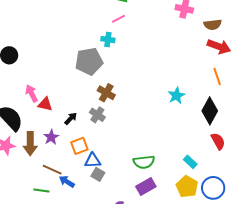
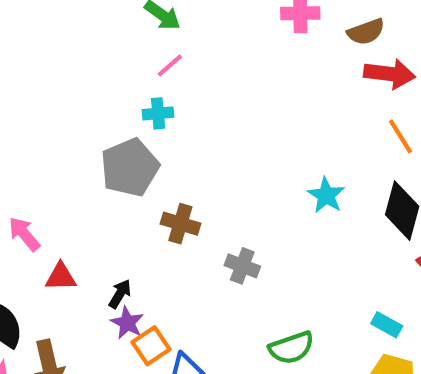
pink arrow: (32, 93) -> (24, 234), moved
gray cross: (97, 115) -> (242, 266), moved
purple star: (51, 137) -> (127, 323), moved

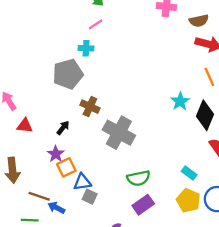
cyan star: (326, 195) -> (180, 101), moved
gray cross: (242, 266) -> (119, 133), size x1.8
black arrow: (120, 294) -> (63, 128), moved

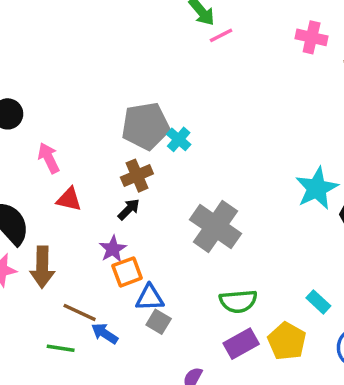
pink line: (96, 24) -> (221, 35), moved
cyan cross: (86, 48) -> (179, 139), moved, turned 32
cyan star: (180, 101) -> (317, 188), size x1.4
brown cross: (90, 107) -> (137, 176), moved, turned 36
yellow pentagon: (188, 200) -> (287, 341), moved

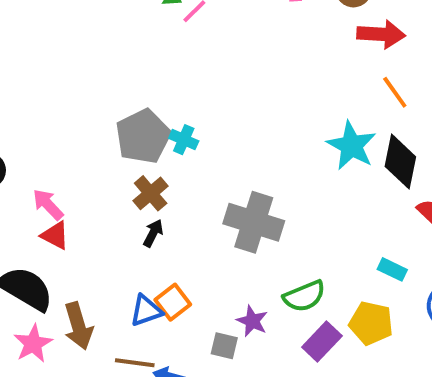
red triangle: (69, 199) -> (55, 235), moved, turned 32
purple star: (113, 249) -> (252, 321), moved
blue triangle: (150, 298) -> (146, 311), moved

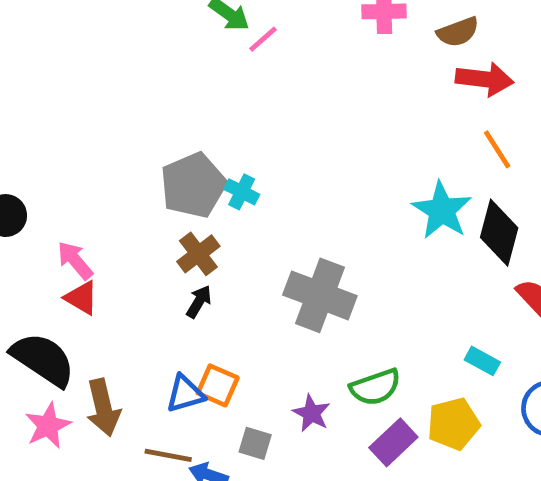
orange square: (173, 302) -> (218, 385), turned -32
yellow pentagon: (371, 323) -> (453, 424), turned -30
gray square: (224, 346) -> (255, 443), moved

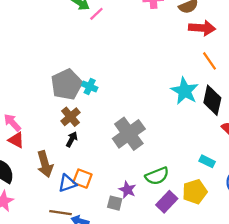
gray cross: (320, 295) -> (129, 134), turned 36
brown arrow: (103, 408) -> (45, 164), moved
gray square: (255, 443) -> (115, 203), moved

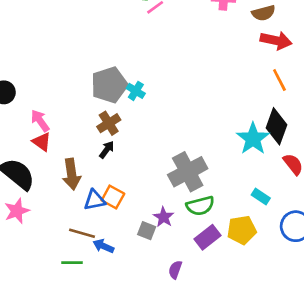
cyan star: (185, 91) -> (253, 139), moved
gray cross: (129, 134) -> (188, 172), moved

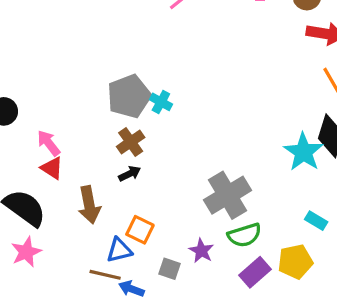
black arrow: (107, 150) -> (130, 174), turned 30
blue triangle: (95, 200) -> (119, 250), moved
gray square: (147, 231) -> (169, 269), moved

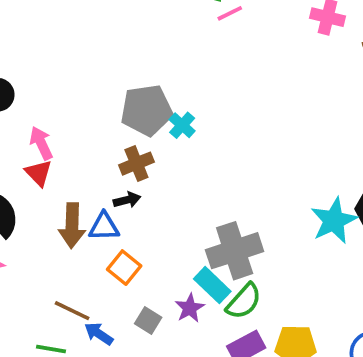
cyan rectangle: (316, 221) -> (212, 285), moved, size x1.4
green semicircle: (244, 235) -> (244, 301), turned -44
blue triangle: (119, 250) -> (104, 227), moved

